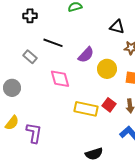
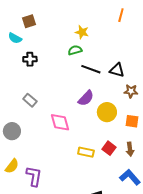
black line: (53, 43) -> (91, 69), moved
yellow rectangle: (86, 109) -> (86, 152), size x0.7

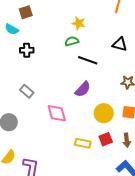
black triangle: (117, 70) -> (120, 44), moved
yellow circle: (107, 112) -> (104, 113), moved
red square: (109, 148) -> (106, 139), turned 32

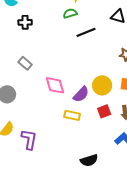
black line: (88, 60) -> (86, 32), turned -42
purple semicircle: (83, 89) -> (81, 94), moved
yellow rectangle: (83, 143) -> (72, 115), moved

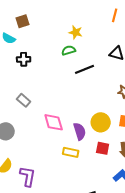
purple semicircle: (81, 94) -> (80, 131), turned -60
red square: (104, 111) -> (103, 148), turned 32

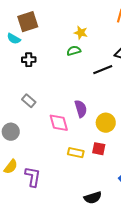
brown square: (23, 21) -> (28, 22), size x1.5
black line: (85, 69) -> (103, 70), moved
purple semicircle: (80, 131) -> (81, 109), moved
red square: (103, 148) -> (99, 149), moved

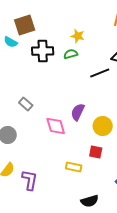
black cross: (29, 60) -> (43, 51), moved, size x1.5
purple semicircle: (81, 109) -> (78, 112), turned -138
yellow rectangle: (76, 153) -> (74, 167), moved

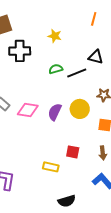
green semicircle: (71, 54) -> (56, 69), moved
pink diamond: (56, 126) -> (28, 110), moved, turned -65
yellow circle: (103, 126) -> (80, 109), moved

